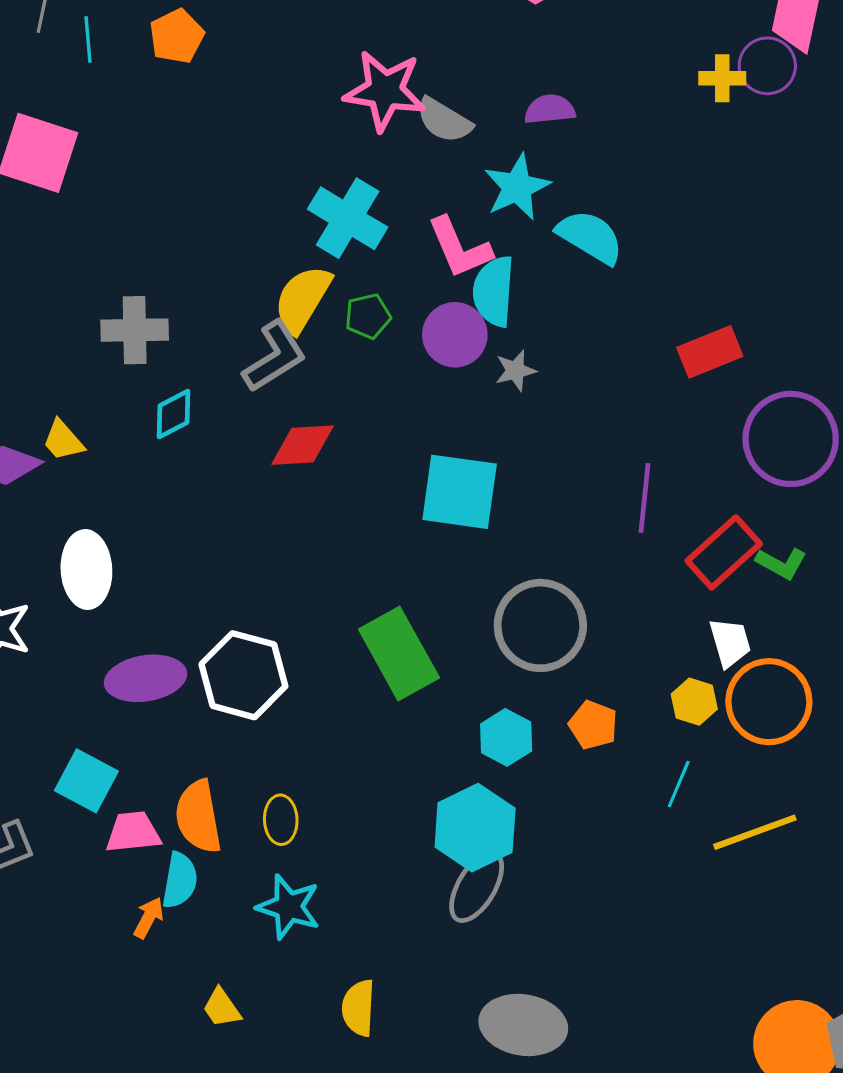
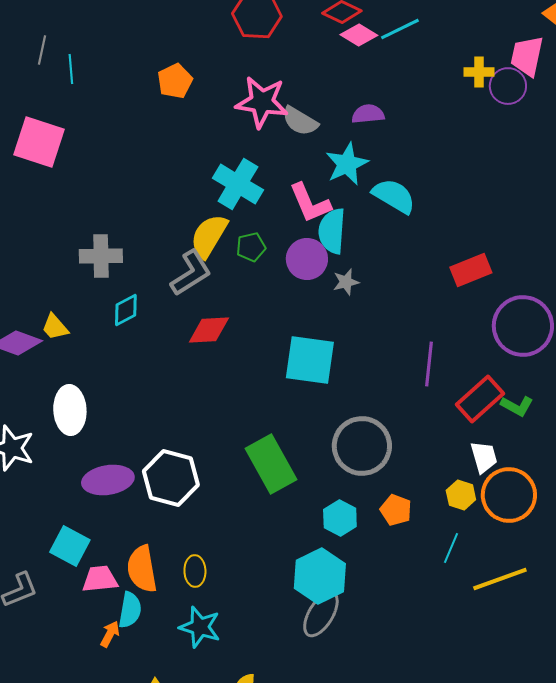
orange pentagon: (177, 36) -> (175, 81), moved
yellow cross: (722, 78) -> (479, 72), moved

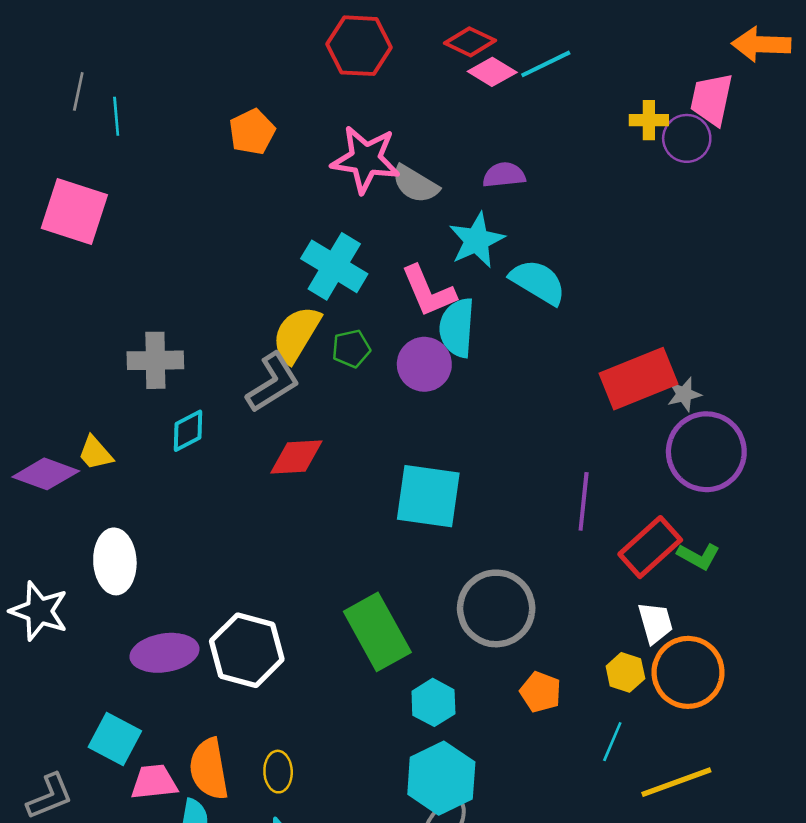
red rectangle: (471, 270) -> (638, 379), size x1.4
gray star: (346, 282) -> (684, 394), moved
cyan hexagon: (340, 518) -> (433, 702), moved

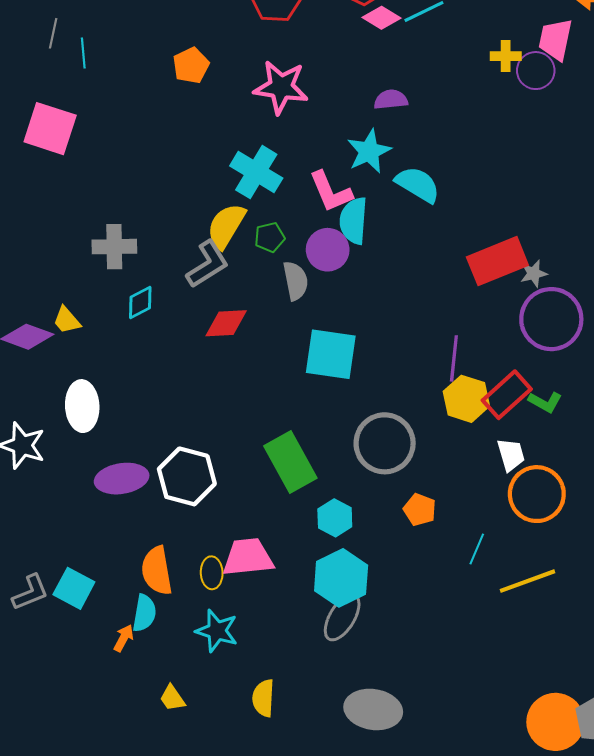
gray semicircle: (415, 184) -> (296, 281), moved, turned -132
yellow hexagon: (625, 672) -> (466, 399), moved, size x1.5
cyan square: (115, 739) -> (74, 588), moved
pink trapezoid: (154, 782) -> (248, 557), moved, size x1.4

